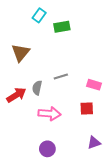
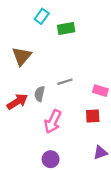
pink arrow: (49, 114) -> (53, 122), turned 110

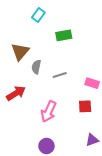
green rectangle: (66, 29) -> (64, 35), moved
gray semicircle: (39, 94) -> (36, 67), moved

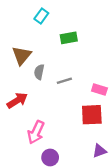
red square: (85, 106) -> (92, 115), size x1.5
pink arrow: (49, 111) -> (36, 132), moved

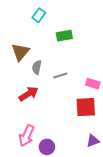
red arrow: (17, 100) -> (29, 94), moved
pink arrow: (36, 132) -> (27, 136), moved

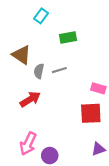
brown triangle: (20, 52) -> (22, 55), turned -36
gray line: (60, 75) -> (59, 70), moved

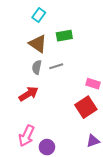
brown triangle: (22, 55) -> (38, 44), moved
red square: (91, 113) -> (86, 107), turned -30

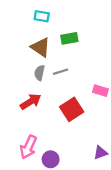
cyan rectangle: (39, 15) -> (42, 16), turned 64
red square: (86, 107) -> (72, 109), moved

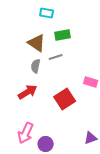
cyan rectangle: (42, 16) -> (47, 13), moved
gray line: (61, 72) -> (56, 57), moved

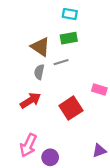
cyan rectangle: (47, 13) -> (70, 14), moved

